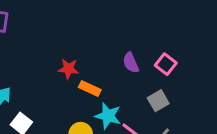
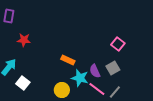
purple semicircle: (131, 63) -> (95, 71), moved
red star: (68, 69) -> (24, 40), moved

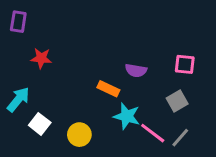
pink square: (118, 44) -> (185, 64), turned -32
purple semicircle: (95, 71) -> (136, 70), moved, turned -56
yellow circle: (62, 90) -> (79, 135), moved

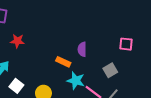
pink square: (185, 64) -> (126, 44), moved
purple semicircle: (136, 70) -> (82, 49), turned 80

